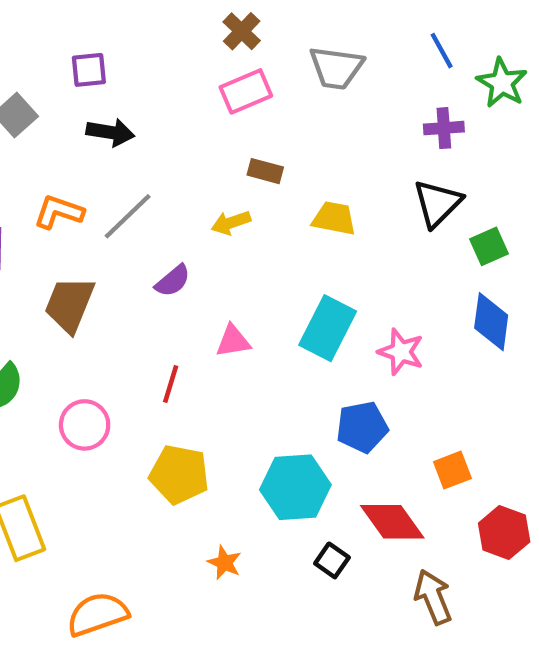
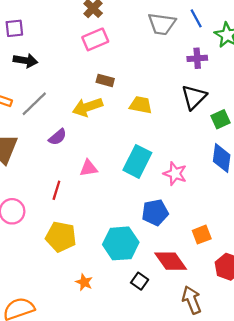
gray trapezoid: (336, 68) -> (162, 24), moved
yellow arrow: (231, 223) -> (87, 107), size x1.5

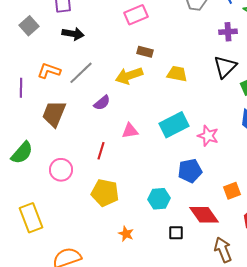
cyan rectangle: (137, 161) -> (174, 125), turned 36
cyan hexagon: (121, 243) -> (159, 199), size x0.7
black square: (140, 281) -> (176, 233), turned -35

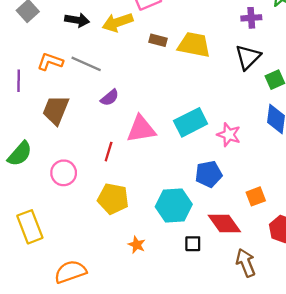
gray line: (81, 73) -> (86, 64), turned 68
yellow trapezoid: (177, 74) -> (194, 45), moved, size x1.4
yellow arrow: (129, 76) -> (118, 22), moved
pink triangle: (130, 131) -> (141, 129), size x1.6
cyan hexagon: (159, 199) -> (174, 205), size x1.4

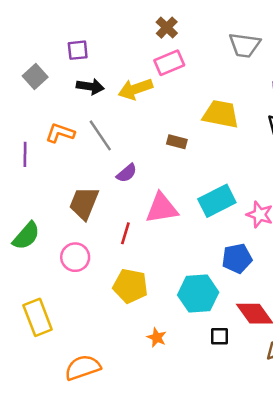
brown rectangle: (158, 40) -> (177, 142), moved
gray line: (86, 64) -> (100, 135), turned 32
brown trapezoid: (56, 110) -> (84, 203), moved

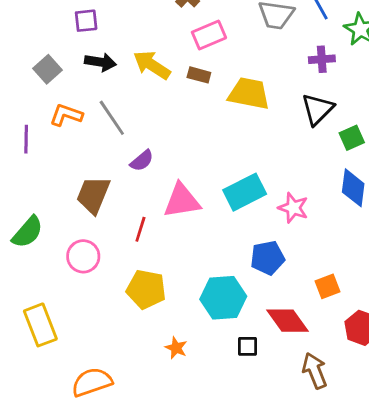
pink rectangle: (169, 63) -> (209, 35), moved
gray square: (35, 77) -> (48, 69), moved
yellow arrow: (135, 89) -> (152, 65), turned 52
brown rectangle: (177, 142) -> (199, 75), moved

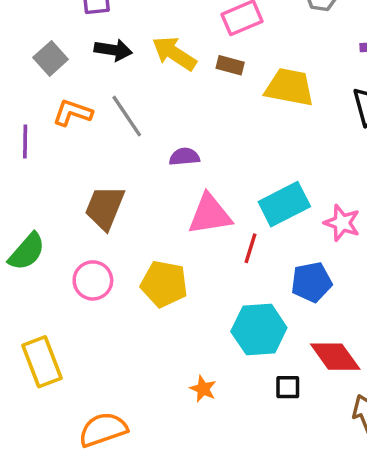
purple semicircle: (142, 161) -> (184, 157), moved, turned -145
red line: (140, 229) -> (250, 248), moved
yellow pentagon: (146, 289) -> (164, 284), moved

